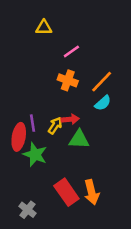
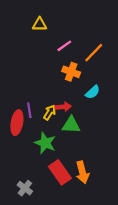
orange cross: (68, 80) -> (71, 72), moved
orange line: (102, 82) -> (94, 53), moved
green star: (35, 154) -> (45, 143), moved

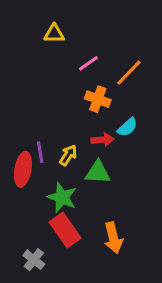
red arrow: (63, 107) -> (102, 140), moved
red rectangle: (60, 172) -> (65, 230), moved

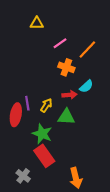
orange arrow: (113, 238) -> (76, 178), moved

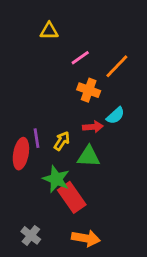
red rectangle: (44, 156) -> (72, 197), moved
orange arrow: (76, 178) -> (86, 238), moved, turned -66

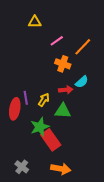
green star: (56, 179) -> (40, 127), turned 30

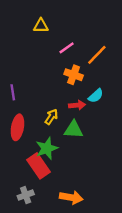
purple line: (26, 98) -> (13, 92), moved
red rectangle: (51, 140) -> (39, 166), moved
gray cross: (22, 167) -> (26, 195), turned 32

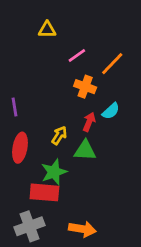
red arrow: (77, 105) -> (89, 122), turned -63
red rectangle: (39, 166) -> (44, 192), turned -50
gray cross: (26, 195) -> (29, 226), size x1.5

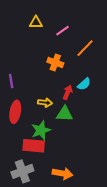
pink line: (77, 55) -> (62, 31), moved
orange cross: (85, 87) -> (55, 62), moved
yellow arrow: (59, 135) -> (45, 103), turned 64

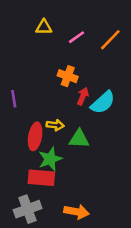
orange line: (85, 48) -> (110, 40), moved
cyan semicircle: (84, 84) -> (103, 102), size x1.5
red arrow: (68, 92) -> (83, 96), moved
red ellipse: (15, 112) -> (35, 136), moved

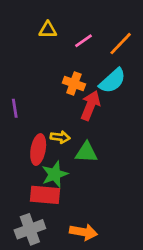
red arrow: (83, 96) -> (90, 105), size x1.5
cyan semicircle: (103, 102) -> (112, 81), moved

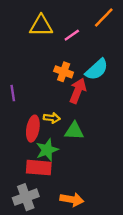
yellow triangle: (48, 30) -> (41, 26), size x1.5
orange line: (121, 44) -> (104, 17), moved

